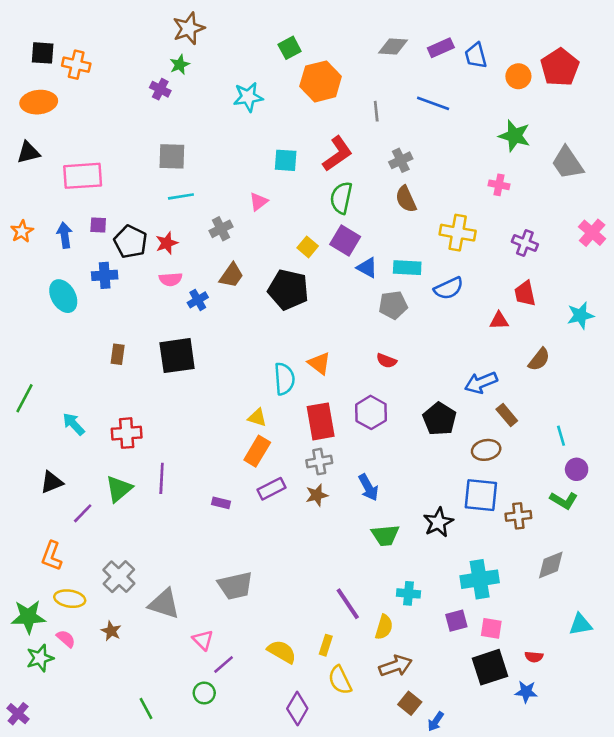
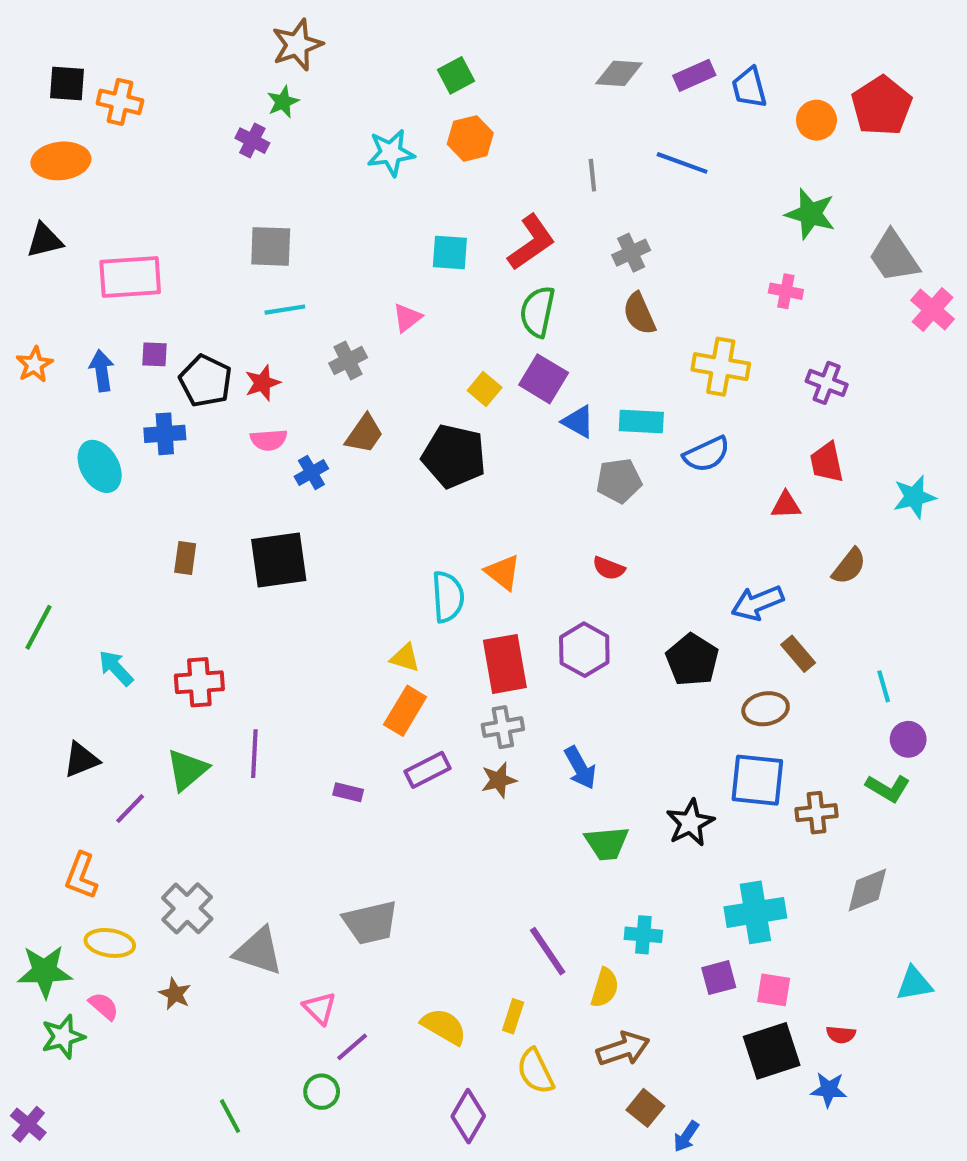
orange hexagon: (321, 81) -> (470, 138), moved, size x0.7
pink cross: (592, 233) -> (933, 310), moved

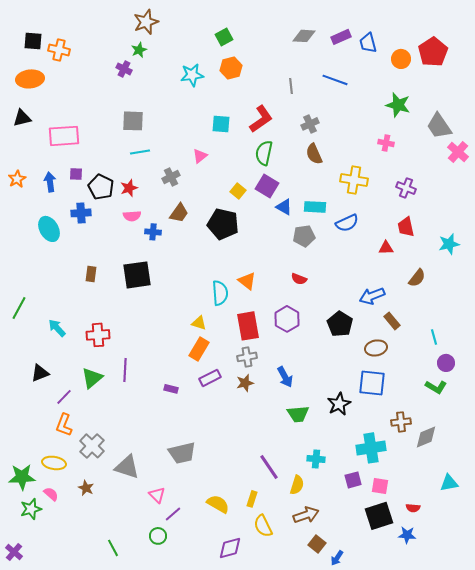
blue cross: (311, 472) -> (153, 232), turned 35
brown cross: (816, 813) -> (401, 422), moved
orange L-shape: (81, 876) -> (64, 425), moved
purple diamond: (468, 1116) -> (230, 548), turned 45

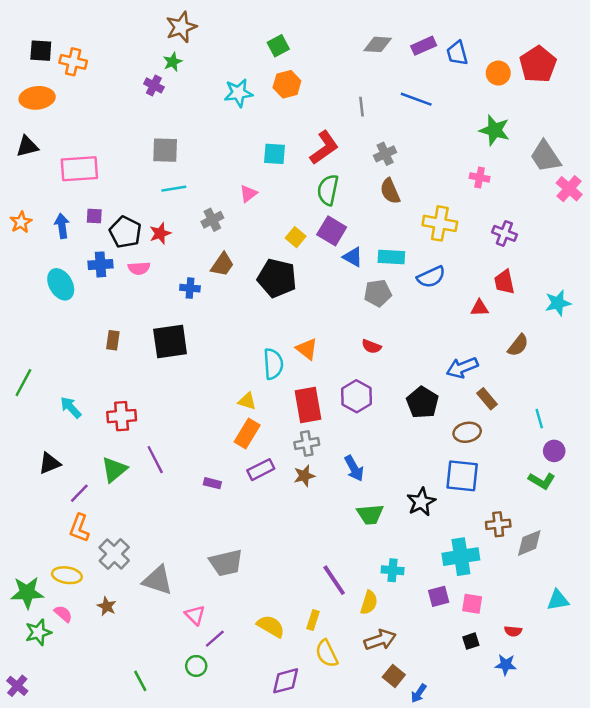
pink semicircle: (132, 216) -> (139, 268), moved
purple line: (125, 370) -> (155, 460), turned -30
black square: (379, 516) -> (471, 641), size x0.5

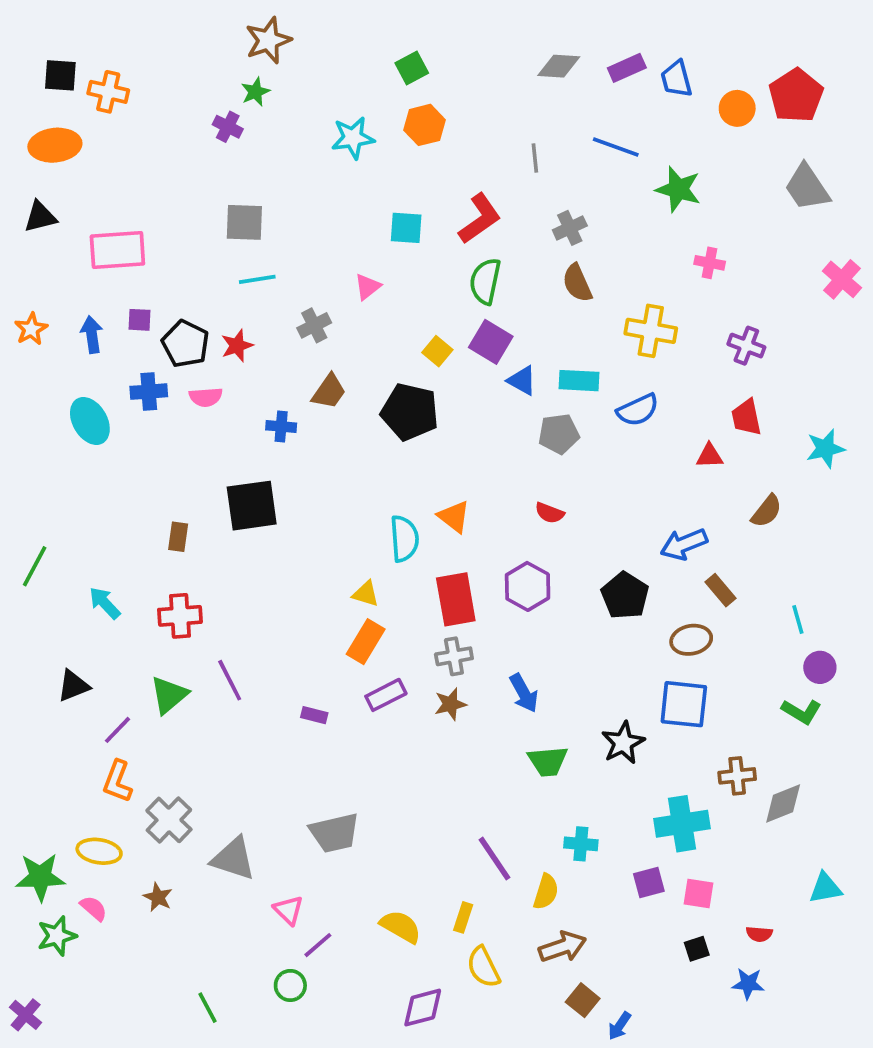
green star: (495, 130) -> (678, 189), moved
gray trapezoid: (545, 156) -> (807, 187), moved
brown rectangle: (113, 340) -> (178, 537), moved

